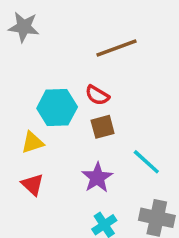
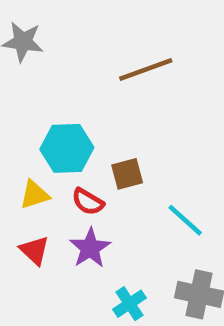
red semicircle: (97, 95) -> (88, 202), moved
purple star: (97, 178) -> (90, 248), moved

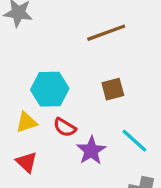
brown square: (127, 174) -> (113, 89), moved
purple star: (90, 248) -> (91, 151), moved

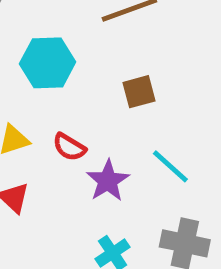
cyan hexagon: (50, 89) -> (48, 63), moved

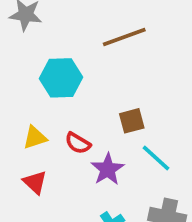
brown square: (139, 92) -> (132, 121), moved

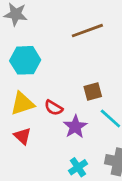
cyan hexagon: (61, 78) -> (25, 60), moved
yellow triangle: (35, 138) -> (22, 104), size x1.4

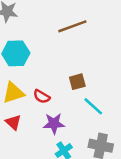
purple star: (75, 127) -> (54, 124), moved, turned 30

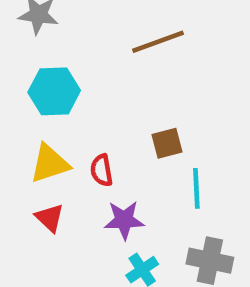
red semicircle: (42, 96) -> (102, 170), turned 49
cyan line: (93, 106) -> (196, 188), turned 45

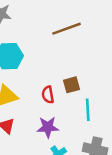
red semicircle: (102, 170) -> (48, 95), moved

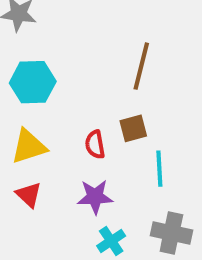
brown line: (67, 29) -> (141, 66), moved, turned -56

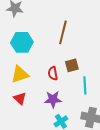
brown line: (141, 66) -> (63, 32), moved

